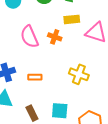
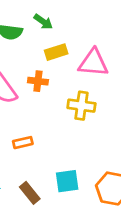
yellow cross: (79, 74) -> (81, 106), moved

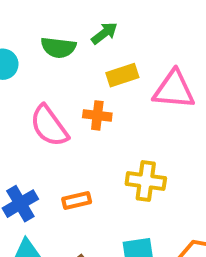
green arrow: (43, 22) -> (104, 33), turned -72
yellow cross: (81, 106) -> (146, 181), moved

